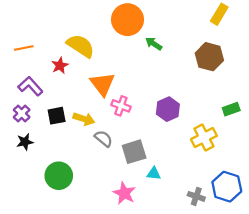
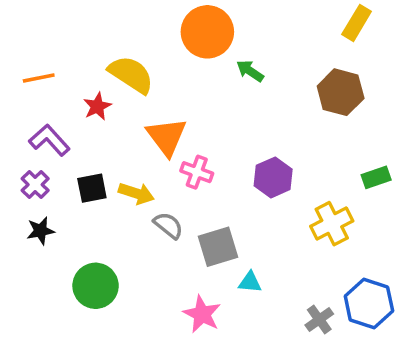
gray cross: (196, 196) -> (319, 320), turned 35

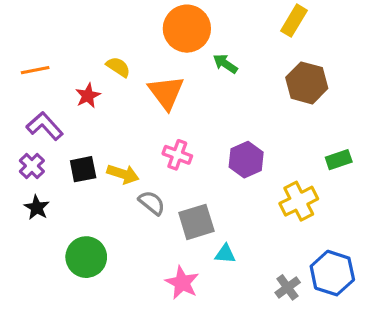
yellow rectangle: (357, 23) -> (294, 21), moved
yellow semicircle: (131, 74) -> (118, 67), size x0.6
orange triangle: (167, 137) -> (166, 92), moved
black star: (40, 231) -> (37, 208), turned -30

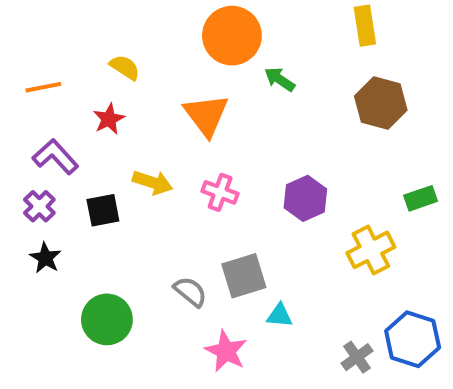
yellow rectangle: (294, 21) -> (365, 26), turned -40
yellow semicircle: (118, 67) -> (125, 67), moved
yellow arrow: (123, 174) -> (153, 182), moved
gray semicircle: (152, 203) -> (190, 292), moved

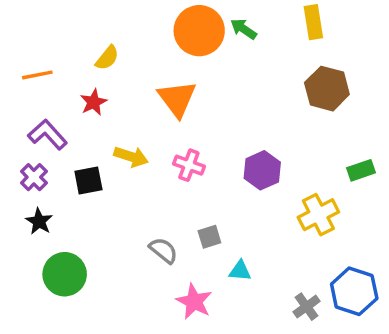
yellow semicircle: (125, 67) -> (107, 58), turned 96
green arrow: (280, 79) -> (243, 29), moved
gray square: (244, 276) -> (209, 237), size x0.6
green circle: (107, 319) -> (65, 274), moved

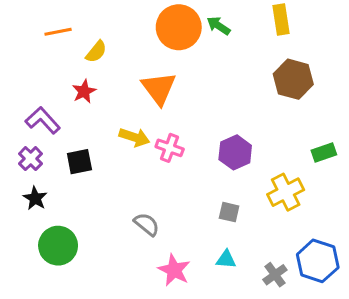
orange line: (37, 75) -> (58, 32), moved
yellow arrow: (131, 157) -> (134, 137), moved
gray square: (209, 237) -> (229, 212), moved, turned 30
cyan triangle: (240, 271) -> (226, 259), moved

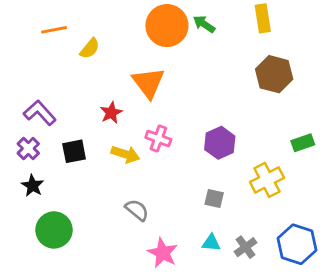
red star: (84, 91) -> (111, 113), moved
yellow arrow: (134, 137) -> (125, 154), moved
gray cross: (275, 275) -> (246, 247), moved

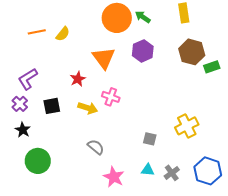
orange line: (54, 30) -> (37, 32), moved
purple L-shape: (40, 113) -> (28, 79), turned -80
purple hexagon: (220, 143) -> (143, 51), moved
green rectangle: (303, 143) -> (212, 67), moved

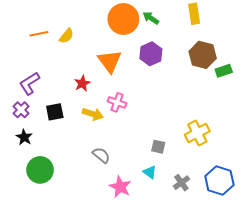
cyan triangle: (148, 170) -> (150, 172), moved, turned 32

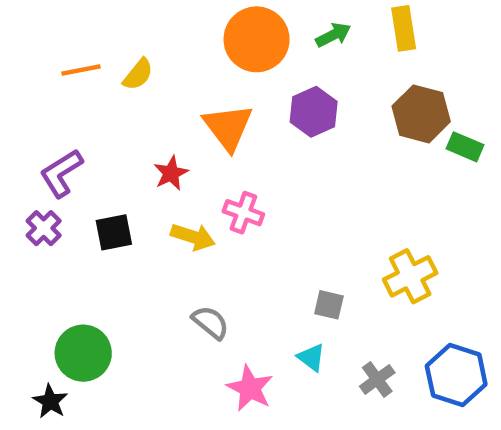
green arrow: (151, 18) -> (333, 35), moved, turned 119
green rectangle: (224, 71) -> (465, 147), turned 42
black star: (24, 137) -> (50, 401), moved

